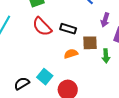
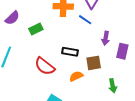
red semicircle: (42, 27) -> (45, 66), moved
green arrow: (106, 56) -> (113, 86), moved

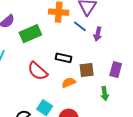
green rectangle: (36, 29) -> (30, 34), size x1.5
purple arrow: (106, 38) -> (98, 34), moved
purple rectangle: (122, 51) -> (116, 70), moved

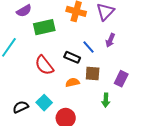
blue line: (80, 26) -> (88, 47), moved

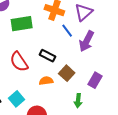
purple arrow: (110, 40) -> (87, 41), size x1.5
blue line: (88, 47) -> (67, 31), moved
brown square: (93, 74) -> (67, 73), turned 35

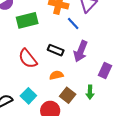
purple arrow: (87, 41) -> (81, 51), moved
brown square: (67, 73) -> (68, 95), moved

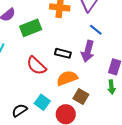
blue line: (73, 23) -> (96, 30), moved
orange semicircle: (56, 75) -> (67, 78), size x1.5
green arrow: (90, 92) -> (112, 87), moved

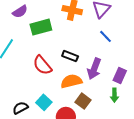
purple arrow: (88, 51) -> (94, 69), moved

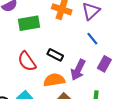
purple rectangle: (120, 76) -> (104, 64), moved

